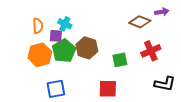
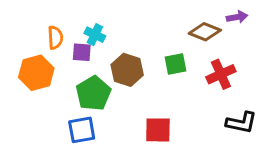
green pentagon: (64, 51) -> (93, 93), moved
orange hexagon: (40, 55) -> (36, 73), moved
green square: (120, 60) -> (175, 64), moved

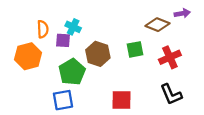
black L-shape: (241, 123) -> (171, 94), moved, turned 55

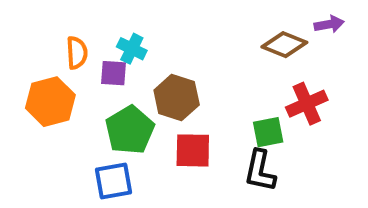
green square: (135, 49) -> (268, 132), moved
black L-shape: (171, 94) -> (260, 171), moved, turned 35
red square: (122, 100) -> (193, 150), moved

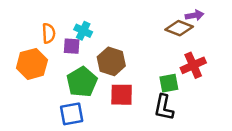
purple arrow: (329, 24) -> (194, 15), moved

